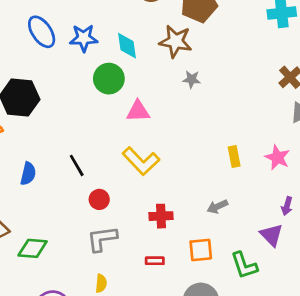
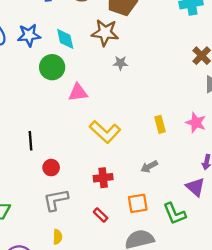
yellow L-shape: (141, 161) -> (105, 132), moved
black line: (77, 165) -> (31, 141), turned 30
red rectangle: (155, 261) -> (101, 215), turned 48

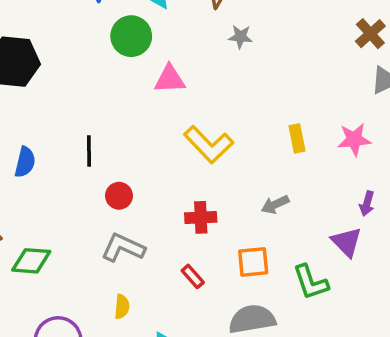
pink star: (196, 123) -> (354, 140), turned -30
gray L-shape: (56, 200) -> (123, 248), turned 32

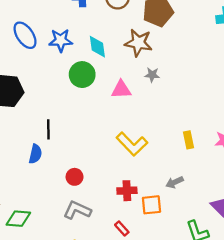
pink triangle: (170, 79) -> (121, 90), moved
black line: (89, 151) -> (48, 129), moved
blue semicircle: (25, 162) -> (35, 154), moved
orange square: (253, 262) -> (152, 205), moved

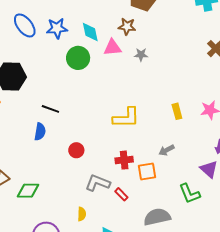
brown star: (138, 43) -> (127, 27), size x0.7
pink triangle: (121, 90) -> (112, 48), moved
black line: (48, 129) -> (50, 109), turned -66
yellow L-shape: (132, 144) -> (126, 118), turned -44
gray L-shape: (77, 210) -> (98, 183), moved

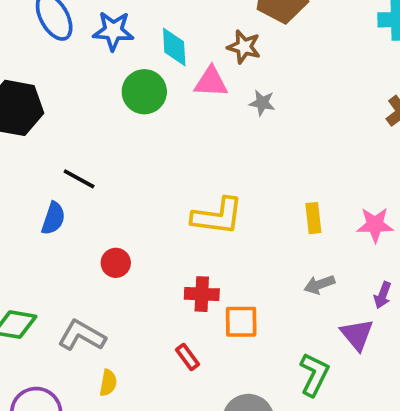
gray arrow: (167, 150) -> (319, 284), moved
gray L-shape: (98, 183) -> (82, 336), moved
green L-shape: (190, 194) -> (314, 375), turned -140

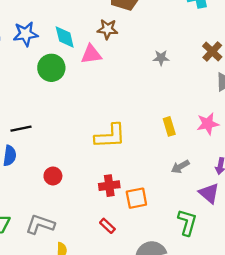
gray star: (262, 103) -> (161, 58), moved
black line: (79, 179) -> (21, 129), turned -30

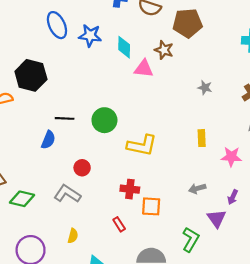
green circle: (51, 68) -> (104, 120), moved
yellow rectangle: (169, 126) -> (202, 138), moved
gray L-shape: (40, 224) -> (67, 194), moved

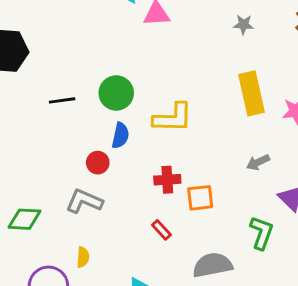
yellow rectangle: (202, 138) -> (251, 93), size x1.8
blue semicircle: (48, 140) -> (120, 135), moved
yellow semicircle: (73, 236) -> (83, 257), moved

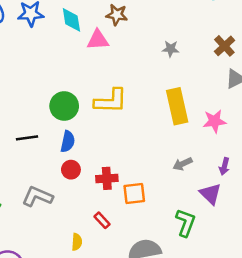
black line: (62, 100) -> (27, 138), moved
yellow L-shape: (173, 118) -> (111, 101), moved
red circle: (98, 163) -> (71, 170), moved
yellow semicircle: (83, 257) -> (77, 242), moved

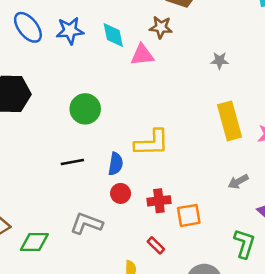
yellow L-shape: (111, 101) -> (152, 143), moved
green circle: (64, 106) -> (85, 109), moved

